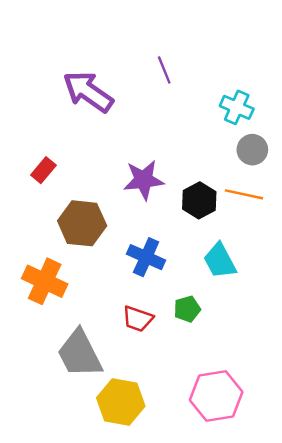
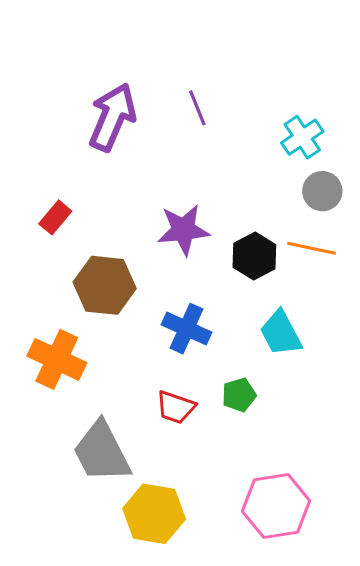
purple line: (164, 70) -> (197, 108), moved
purple arrow: (88, 92) -> (112, 117), turned 78
cyan cross: (237, 107) -> (302, 137), turned 32

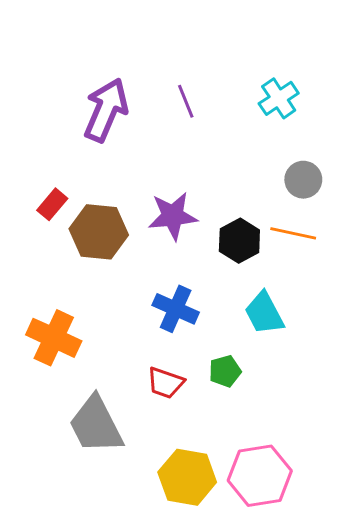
cyan cross: (302, 137) -> (279, 98), moved
brown hexagon: (105, 285) -> (99, 232), moved
yellow hexagon: (154, 514) -> (187, 477), moved

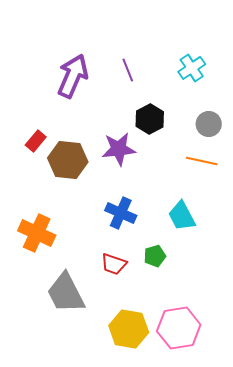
black hexagon: (239, 241) -> (150, 119), moved

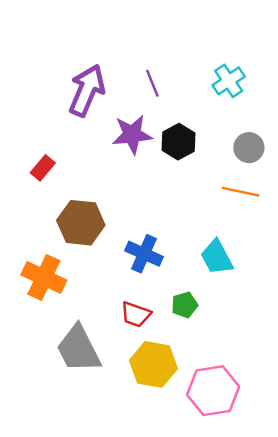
purple star: (119, 149) -> (132, 134), moved
brown hexagon: (68, 160) -> (81, 223), moved
yellow hexagon: (129, 329) -> (154, 364), moved

